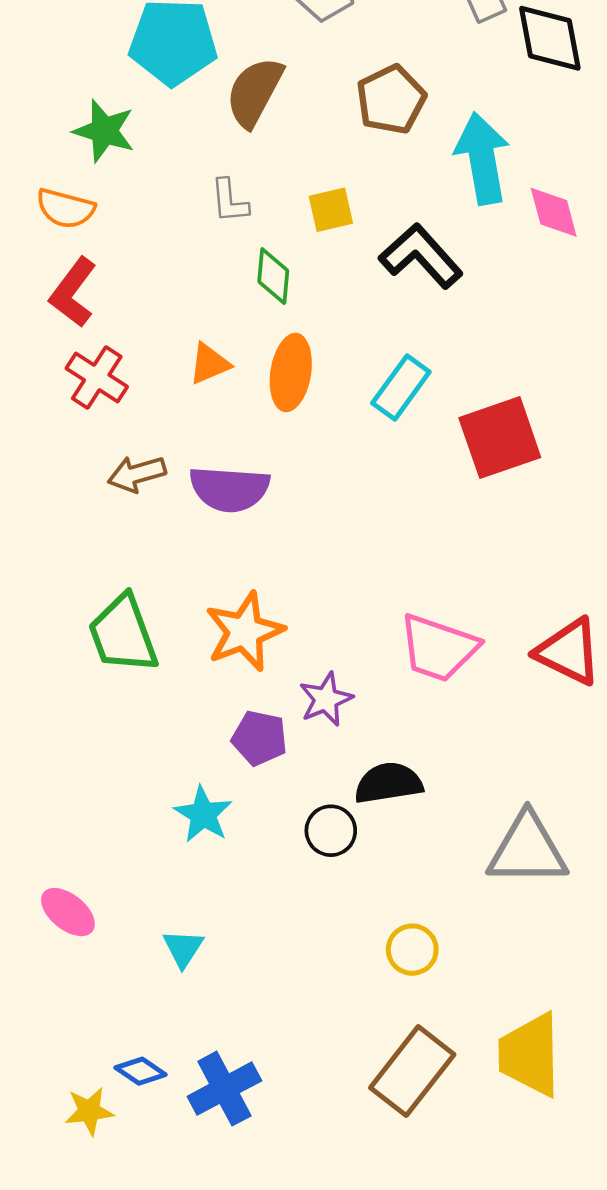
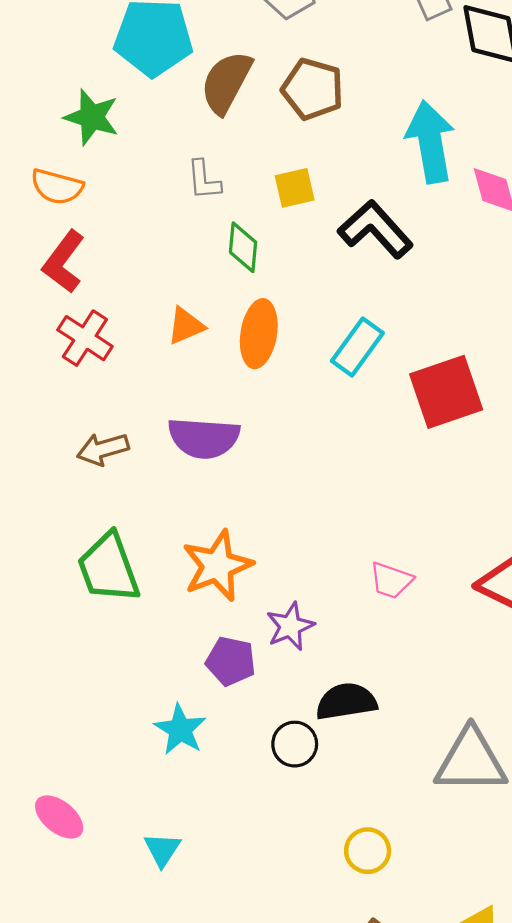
brown pentagon: (391, 100) -> (313, 89), moved, turned -30
brown arrow: (137, 474) -> (103, 449), moved
pink trapezoid: (438, 648) -> (391, 580), size x0.6

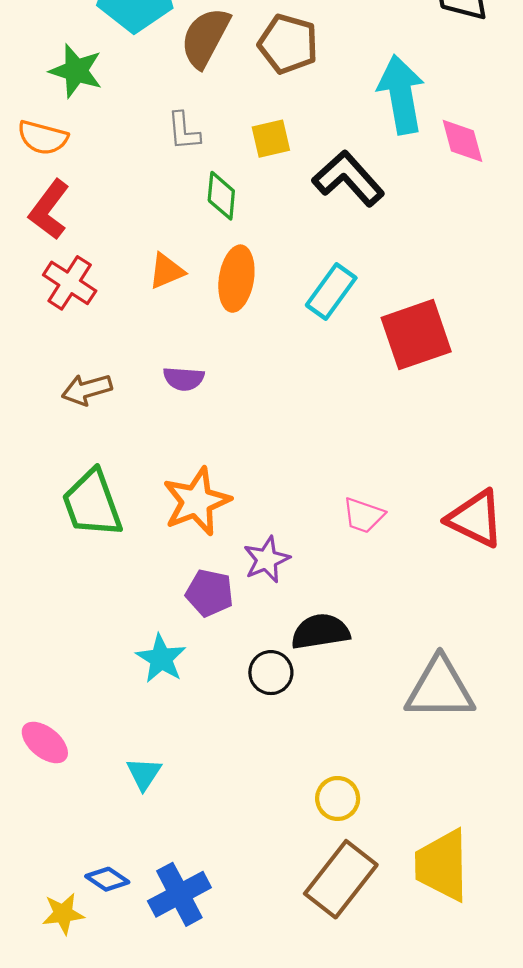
purple semicircle: (204, 438) -> (184, 379), size x0.6
yellow circle: (368, 851) -> (338, 798), moved

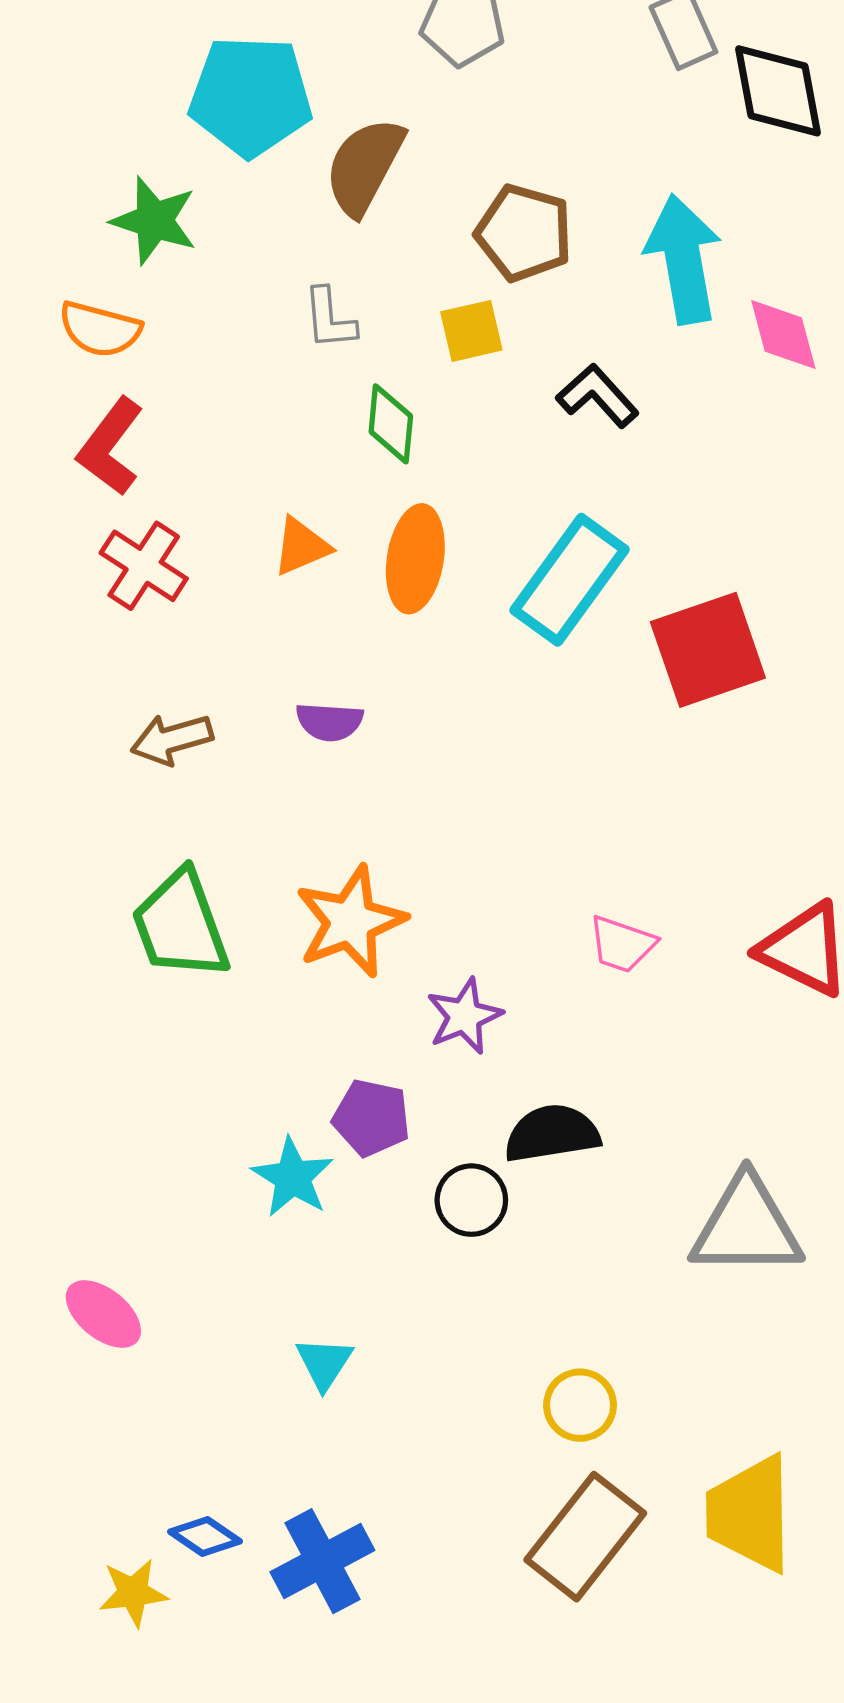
brown pentagon: (288, 44) -> (524, 233), moved
black L-shape: (348, 178) -> (598, 396), size x0.7
cyan rectangle: (331, 291) -> (569, 580), size x1.4
purple pentagon: (210, 593) -> (371, 1118), moved
cyan triangle: (144, 774) -> (324, 1363), moved

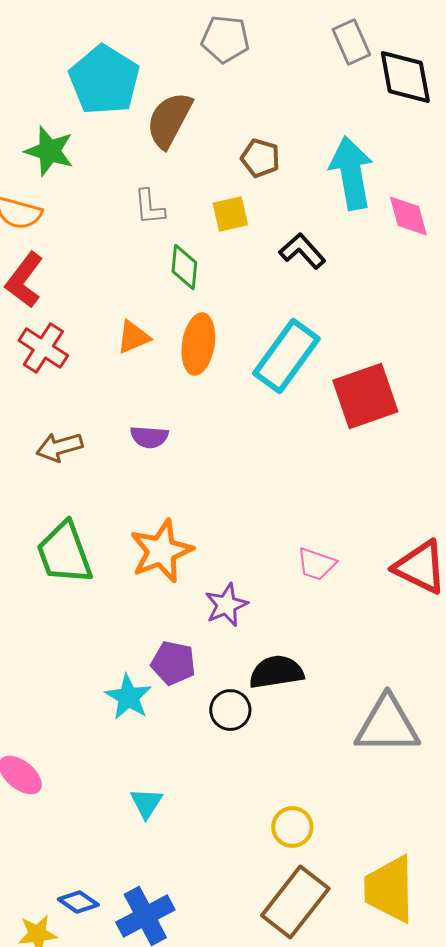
cyan pentagon: (251, 96) -> (104, 80), turned 30
brown pentagon: (524, 233) -> (260, 158), size x0.7

